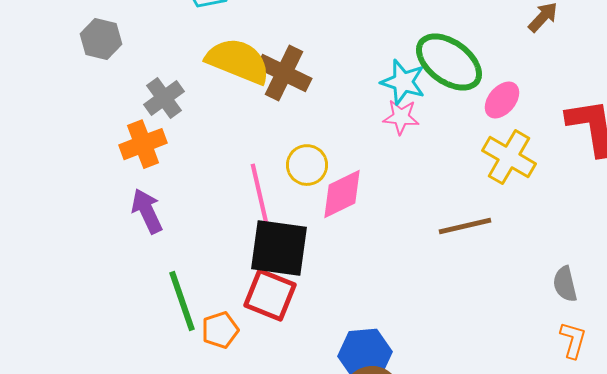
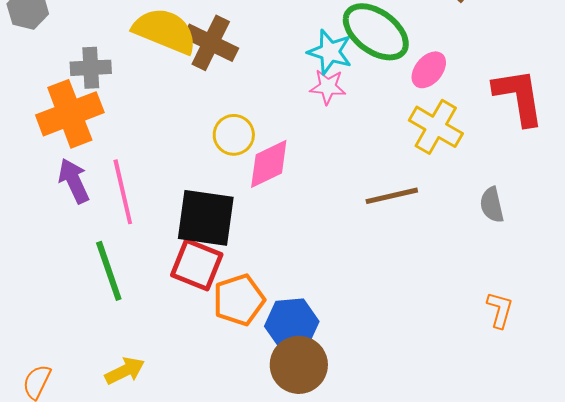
gray cross: (164, 98) -> (91, 68), turned 33
orange cross: (143, 144) -> (70, 114), size x1.4
pink line: (260, 196) -> (123, 192), moved
gray semicircle: (565, 284) -> (492, 205), moved
orange pentagon: (220, 330) -> (239, 300), moved, size x1.4

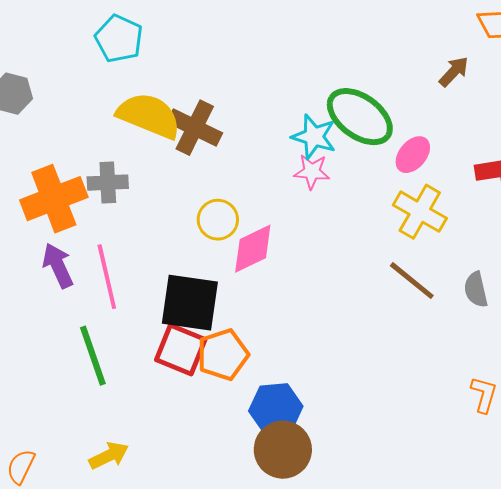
gray cross: (91, 68) -> (108, 183), moved
brown line: (392, 196) -> (412, 281), moved, turned 52
orange pentagon: (239, 300) -> (223, 355), moved

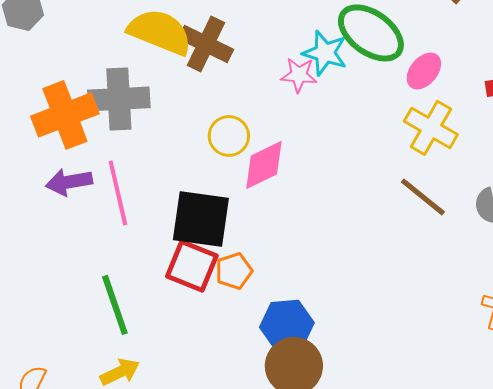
pink star: (312, 172) -> (299, 75), moved
gray cross: (108, 183) -> (119, 99), size x1.5
purple arrow: (58, 266) -> (69, 182), turned -75
orange pentagon: (223, 355) -> (234, 271), size x0.7
green line: (93, 356) -> (115, 305), moved

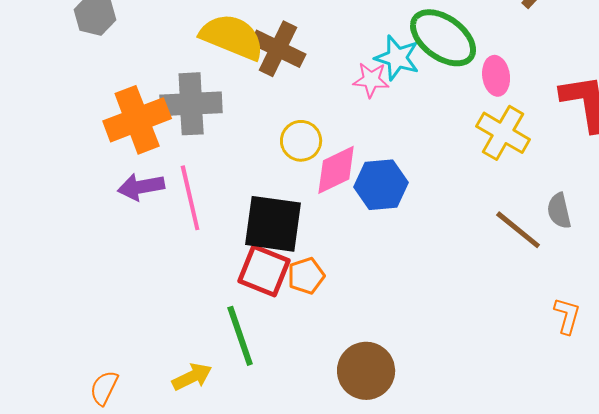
pink ellipse: (424, 71) -> (496, 76), turned -48
brown line: (423, 197) -> (518, 230), moved
green line: (115, 305) -> (240, 336), moved
blue hexagon: (287, 325) -> (381, 185), moved

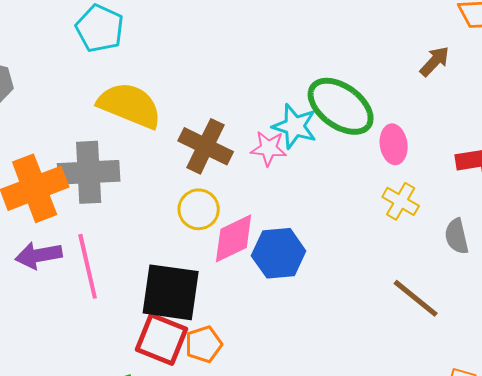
brown cross: (278, 49) -> (206, 146), moved
yellow cross: (503, 133) -> (401, 201), size x0.7
gray semicircle: (559, 211) -> (457, 236), moved

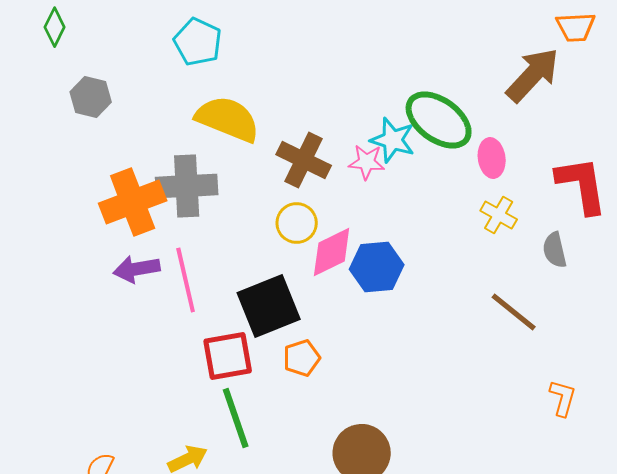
brown arrow: (435, 61) -> (533, 75), size x1.8
black square: (171, 292) -> (269, 306), turned -30
red square: (162, 339) -> (228, 356), moved, turned -32

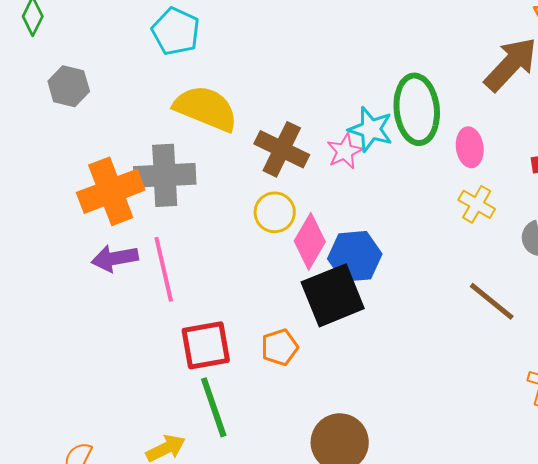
green ellipse: (439, 120) -> (417, 109), turned 48
pink star: (367, 162) -> (345, 151), turned -30
pink diamond: (332, 252) -> (310, 241), turned -34
black square: (269, 306) -> (333, 295), moved

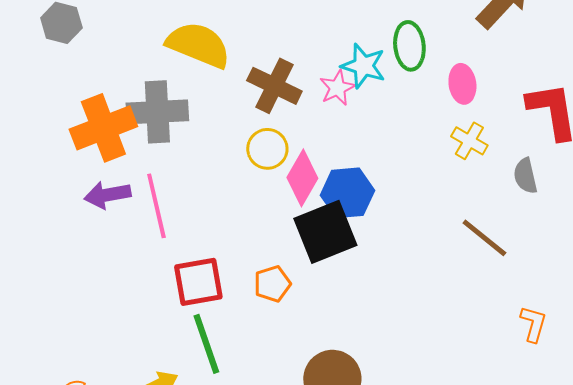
green ellipse: (417, 109) -> (409, 46), size x0.7

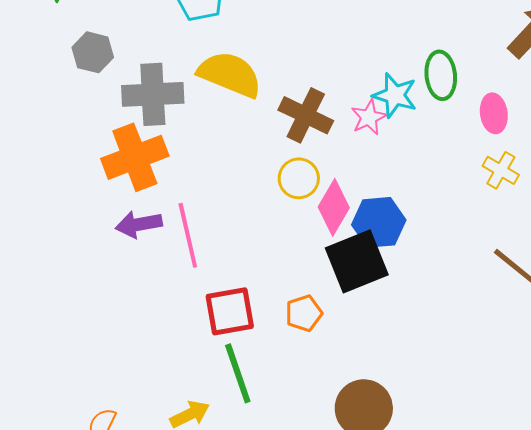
gray cross: (157, 112) -> (153, 94), moved

